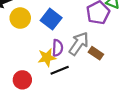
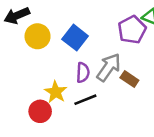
yellow star: (47, 57) -> (56, 92), moved, turned -30

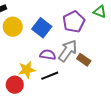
purple pentagon: (132, 30) -> (74, 22), moved
purple semicircle: (83, 72) -> (48, 55), turned -84
yellow star: (56, 92) -> (27, 70), turned 30

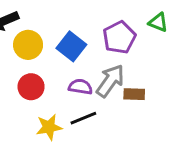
brown rectangle: (84, 60) -> (134, 94), turned -32
yellow star: (27, 70) -> (49, 127), moved
red circle: (15, 85) -> (31, 87), moved

